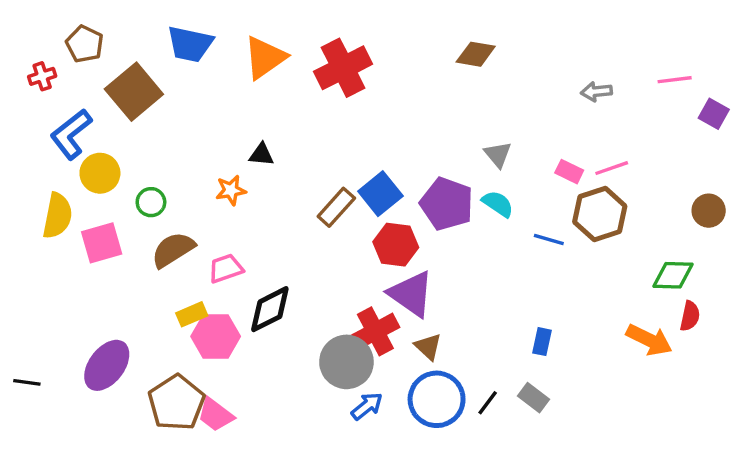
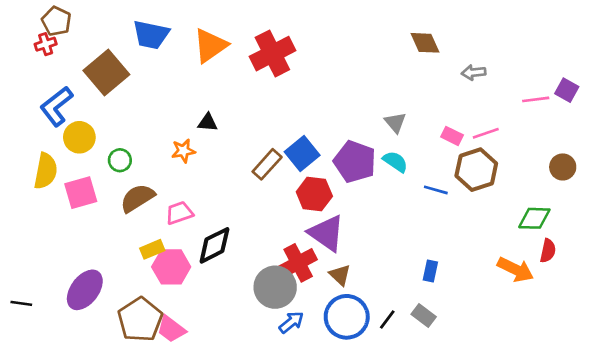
brown pentagon: (85, 44) -> (56, 21), moved
brown diamond: (476, 54) -> (425, 43), moved, turned 56
red cross: (42, 76) -> (46, 44), moved
pink line: (675, 80) -> (536, 99), moved

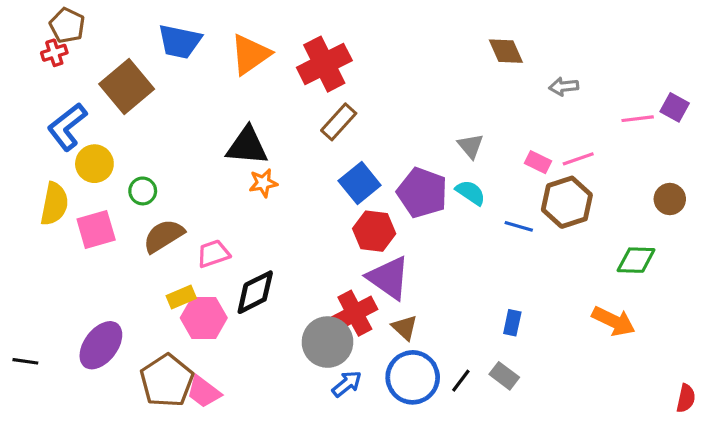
black triangle: (208, 122) -> (247, 146), size x1.8
orange star: (183, 151) -> (263, 183), moved
brown rectangle: (267, 164) -> (339, 122), moved
red semicircle: (548, 251) -> (686, 398), moved

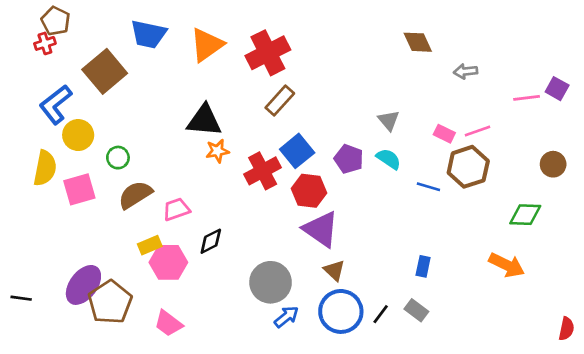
purple pentagon: (422, 193) -> (349, 159), size x0.7
black diamond: (255, 292) -> (211, 241), size x0.7
red cross: (355, 313) -> (263, 171), moved
brown pentagon: (167, 381) -> (110, 302), moved

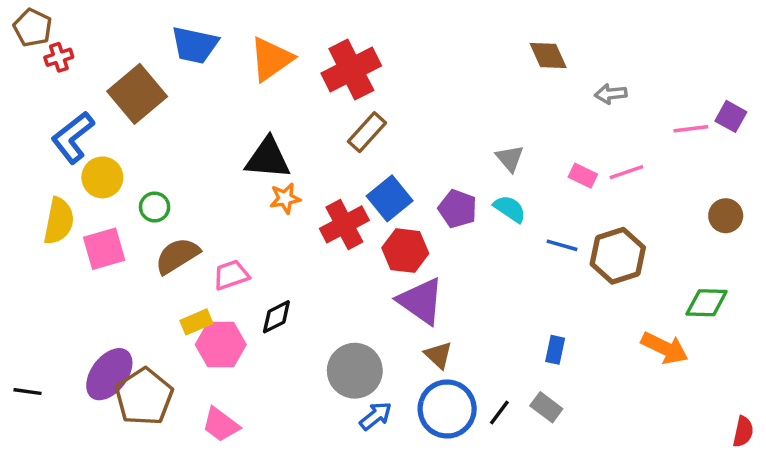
brown pentagon: (56, 21) -> (33, 28), moved
brown hexagon: (468, 167) -> (618, 256), moved
green diamond: (525, 215) -> (707, 303), moved

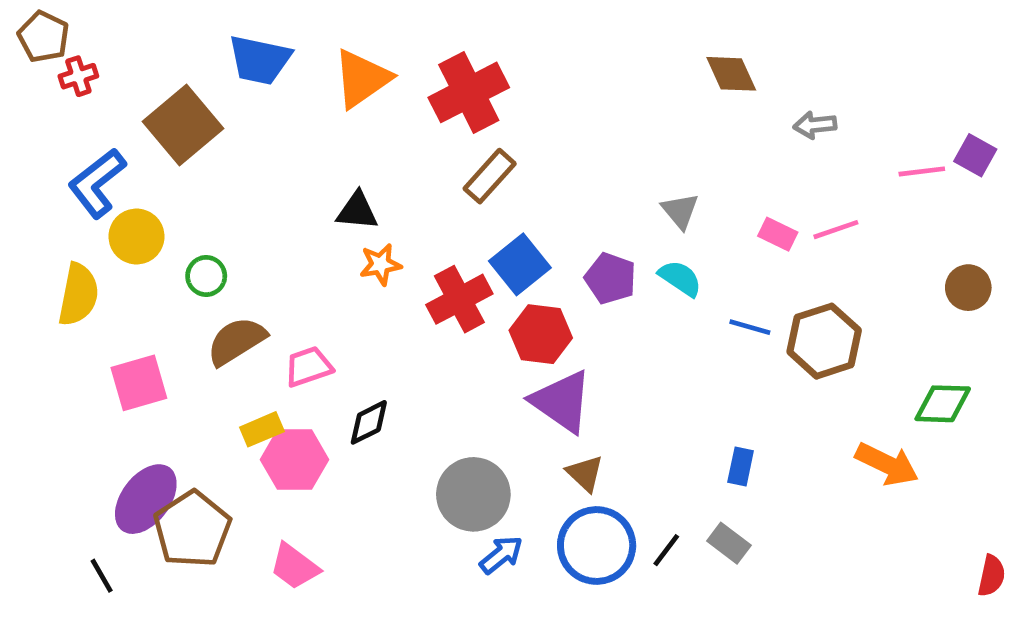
black triangle: (268, 158) -> (357, 211), size x0.7
pink square: (104, 249) -> (139, 383), moved
black line: (27, 392) -> (102, 576), moved, turned 52

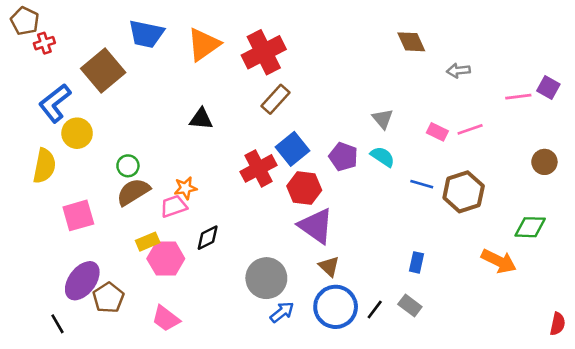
orange star: (380, 264) -> (185, 188), moved
green circle: (206, 276) -> (128, 166), moved
brown pentagon: (192, 529) -> (108, 298), size x0.7

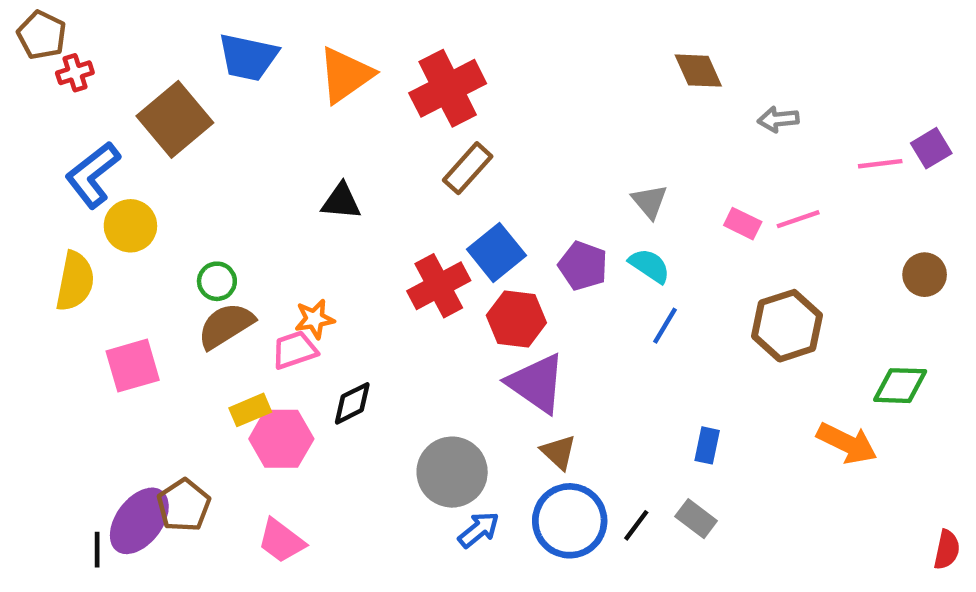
purple square: (548, 87) -> (931, 148), turned 30
blue line: (422, 184) -> (665, 326), moved, turned -75
purple ellipse: (82, 281) -> (139, 521), moved
black line: (57, 324) -> (97, 550), turned 30

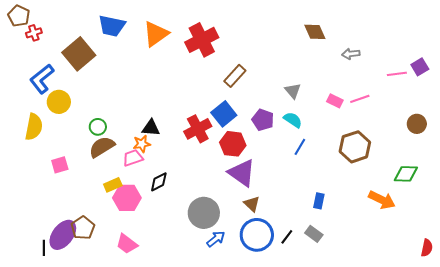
brown rectangle: (468, 168) -> (235, 76), moved
black triangle: (341, 201) -> (151, 128), moved
pink square: (133, 366) -> (60, 165), size x0.7

